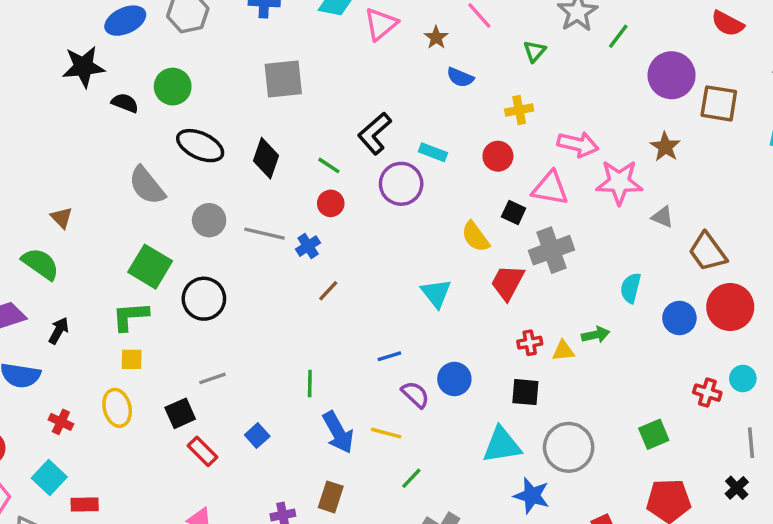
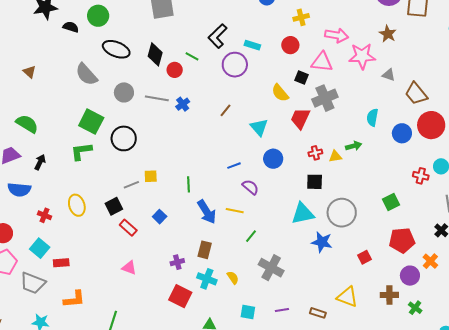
red circle: (331, 203) -> (175, 70), moved
brown triangle: (62, 218) -> (30, 72), moved
brown line: (328, 291) -> (226, 110), moved
yellow square: (132, 359) -> (151, 176), moved
blue circle: (454, 379) -> (273, 159), moved

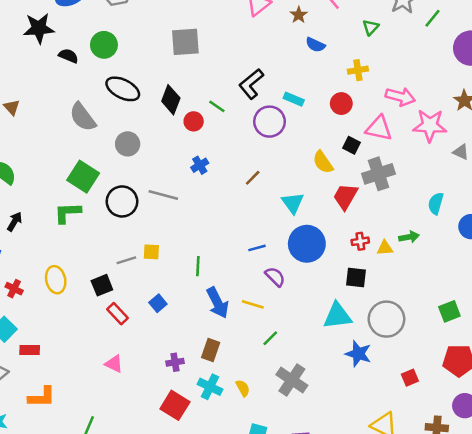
gray line: (157, 98) -> (163, 195), moved
blue circle: (273, 159) -> (307, 244), size x1.5

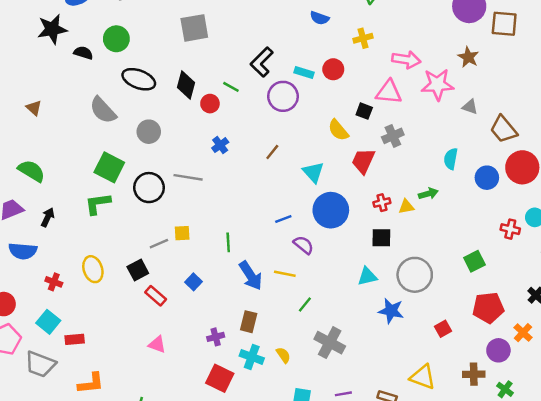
red circle: (341, 104) -> (333, 69), moved
gray cross: (378, 174) -> (393, 136), size x0.7
cyan triangle: (338, 316) -> (367, 276), size x0.7

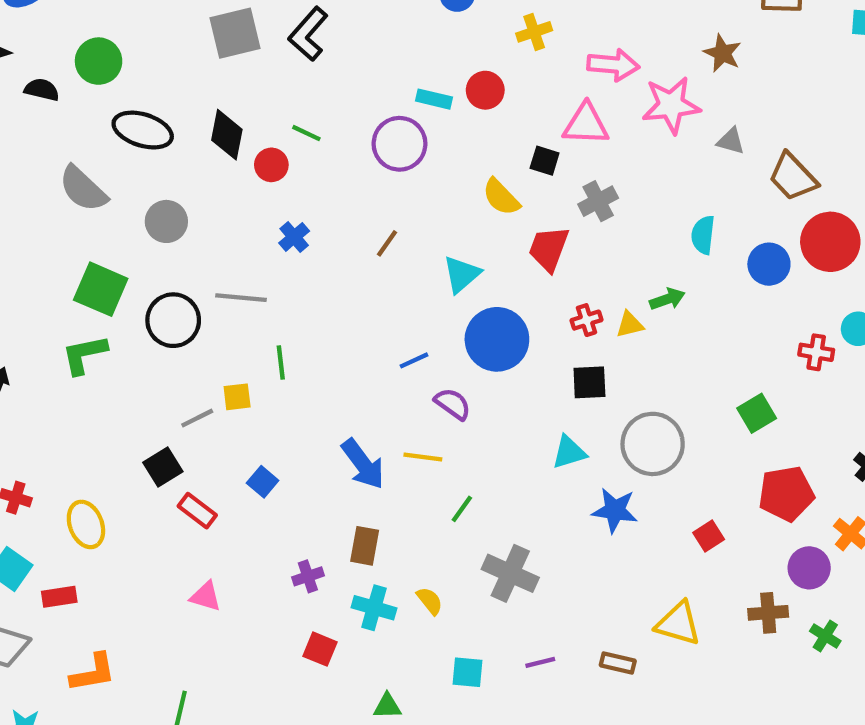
black L-shape: (262, 62) -> (308, 34), moved
cyan triangle: (313, 172) -> (462, 274), turned 35
green line: (228, 242) -> (281, 362), moved
yellow ellipse: (93, 269) -> (86, 524), moved
red square: (220, 378) -> (320, 649), size x0.7

